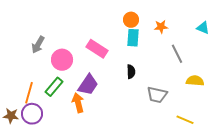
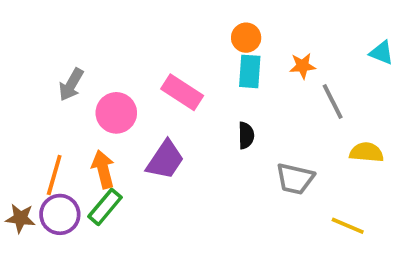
orange star: (161, 27) -> (303, 66), moved
green rectangle: (54, 87) -> (105, 207), moved
orange arrow: (78, 103) -> (103, 169), moved

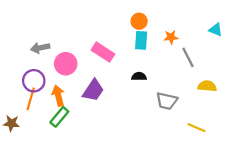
gray arrow: (71, 85) -> (40, 48), turned 48
black semicircle: (246, 135) -> (139, 76), turned -88
purple circle: (60, 214) -> (34, 81), moved

